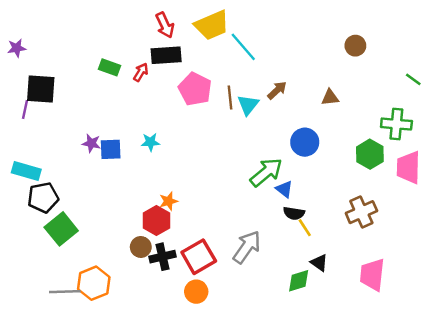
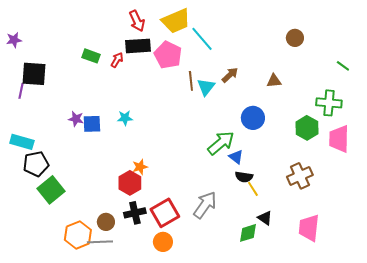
pink pentagon: (195, 89) -> (168, 55), moved
brown circle: (141, 247) -> (106, 222), moved
gray line: (65, 292) -> (100, 242), moved

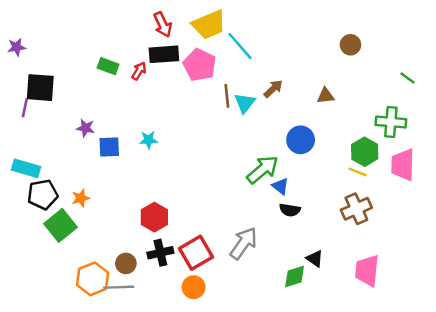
purple star: (76, 119) -> (85, 128), moved
orange star: (140, 167) -> (81, 198), moved
yellow line: (253, 189) -> (358, 172), moved, turned -35

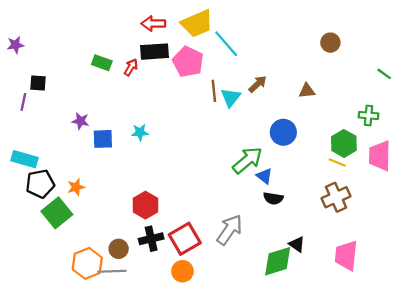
red arrow: (163, 25) -> (153, 24), turned 115
black square: (40, 88) -> (38, 83), size x0.6
green cross: (391, 122) -> (369, 115), size x0.7
green diamond: (295, 277) -> (278, 261), size x1.4

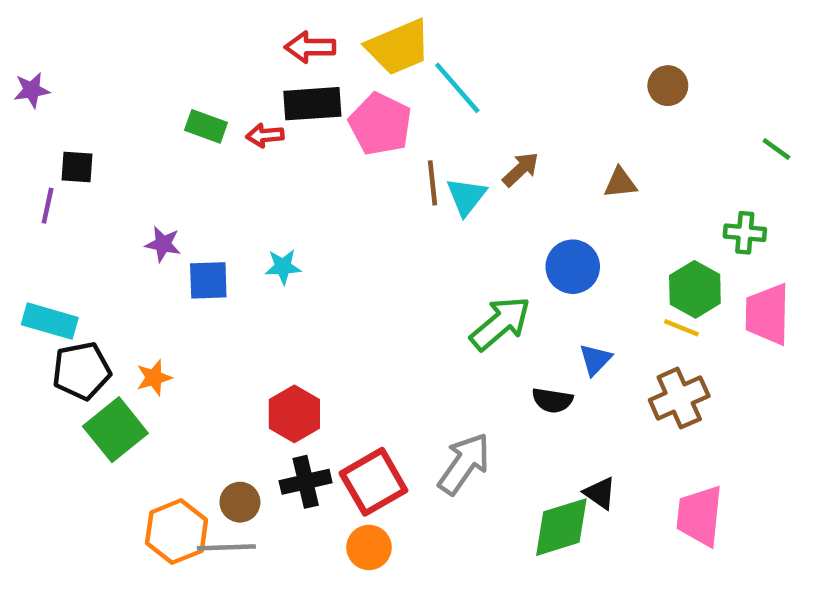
red arrow: (131, 67) -> (265, 135), turned -126
blue triangle: (264, 176) -> (595, 360), moved, turned 36

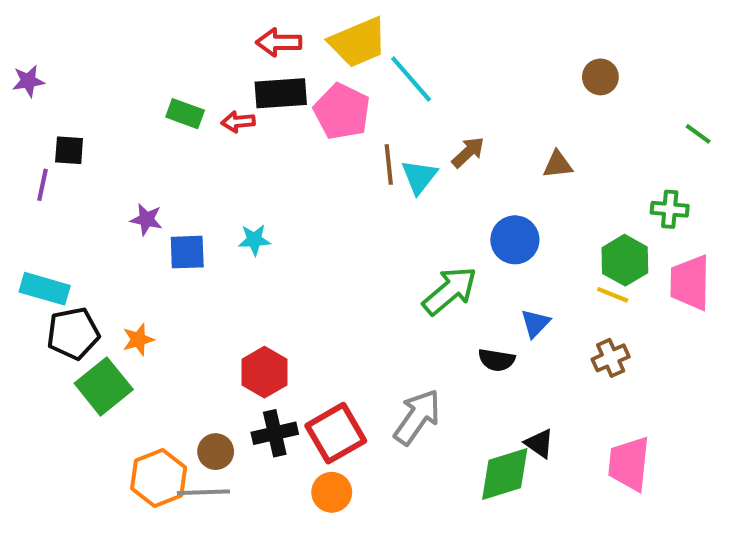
brown cross: (679, 398) -> (611, 358), size x0.7

